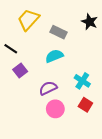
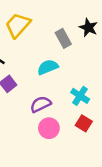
gray rectangle: (58, 32) -> (63, 38), moved, turned 35

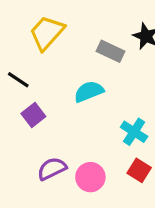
gray rectangle: (63, 38) -> (111, 51), turned -36
purple semicircle: (41, 104) -> (52, 169), moved

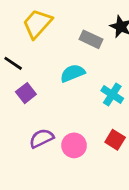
cyan cross: (134, 132) -> (112, 94), moved

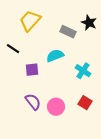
purple square: (26, 93) -> (32, 70), moved, turned 32
purple semicircle: (41, 138) -> (33, 102), turned 78

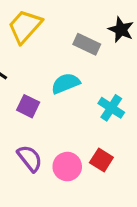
purple square: (32, 70) -> (28, 106), turned 32
red square: (85, 103) -> (101, 160), moved

